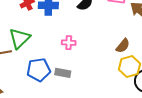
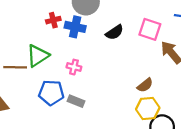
pink cross: (69, 43) -> (74, 67), moved

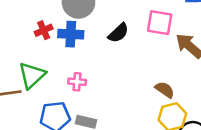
brown semicircle: (145, 85) -> (165, 90), turned -98

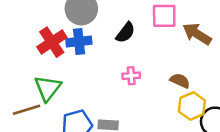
red cross: (44, 30) -> (52, 42), size x1.6
pink cross: (77, 82) -> (131, 76), moved

